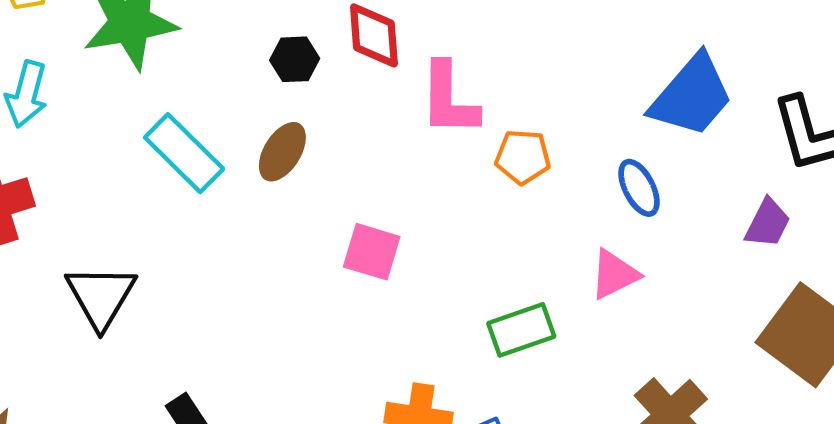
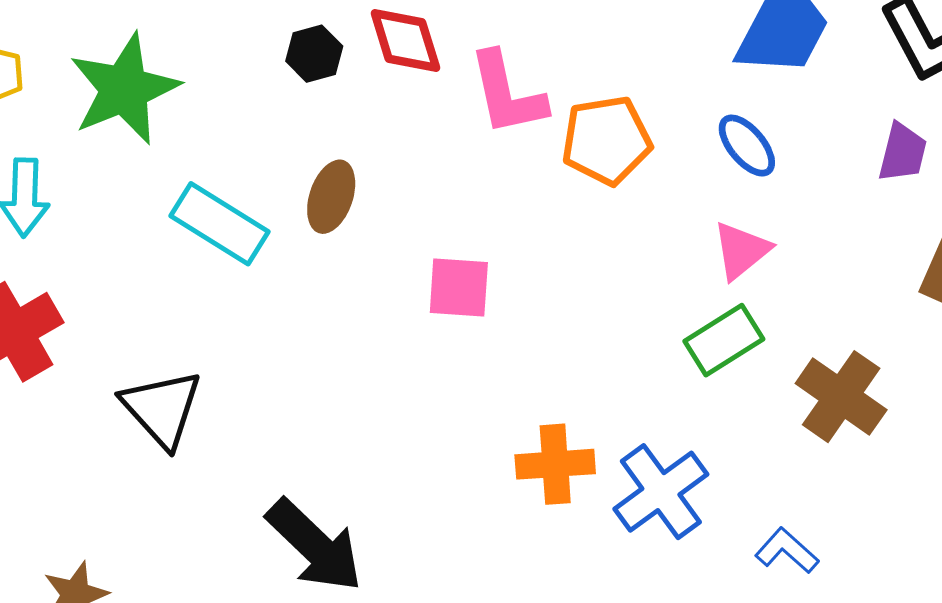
black hexagon: (295, 59) -> (314, 54), moved
orange pentagon: (523, 157) -> (607, 140), size x1.4
green rectangle: (521, 330) -> (724, 340), moved

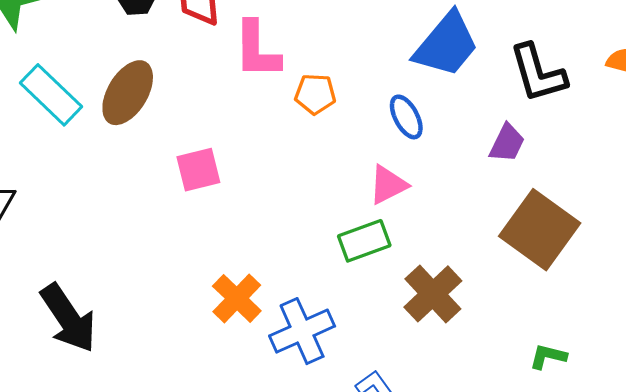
orange pentagon: (607, 140) -> (315, 94), size x0.7
brown ellipse: (331, 197) -> (128, 93), size x1.4
pink square: (459, 287) -> (198, 170), turned -30
orange cross: (555, 464) -> (237, 298), turned 36

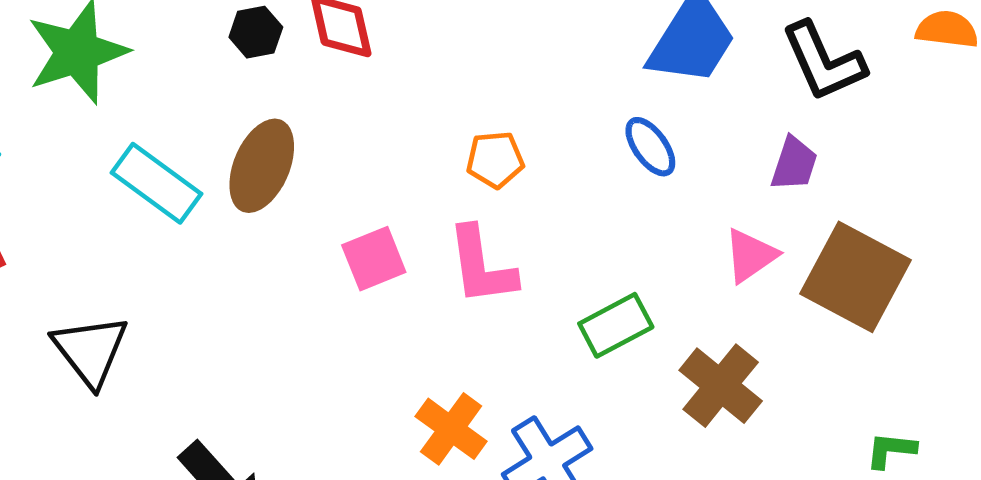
pink L-shape: (257, 50) -> (481, 266), moved
orange pentagon: (315, 94) -> (495, 160), moved
pink triangle: (388, 185) -> (750, 255), moved

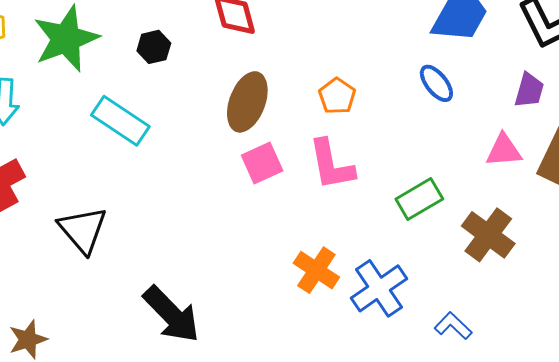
black hexagon: (256, 32) -> (154, 47), moved
orange pentagon: (495, 160) -> (337, 96), turned -30
brown ellipse: (262, 166) -> (247, 102), moved
pink triangle: (750, 255) -> (504, 150), turned 33

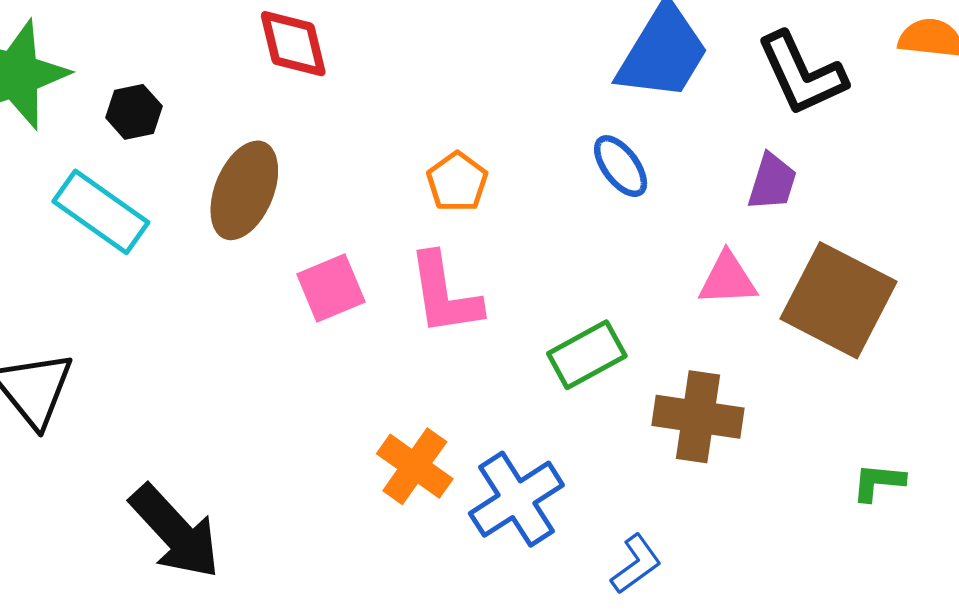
black hexagon: (154, 47) -> (134, 112), moved
brown ellipse: (247, 102) -> (244, 190), moved
brown cross: (488, 235) -> (698, 417), turned -30
blue L-shape: (453, 326) -> (636, 564), turned 99

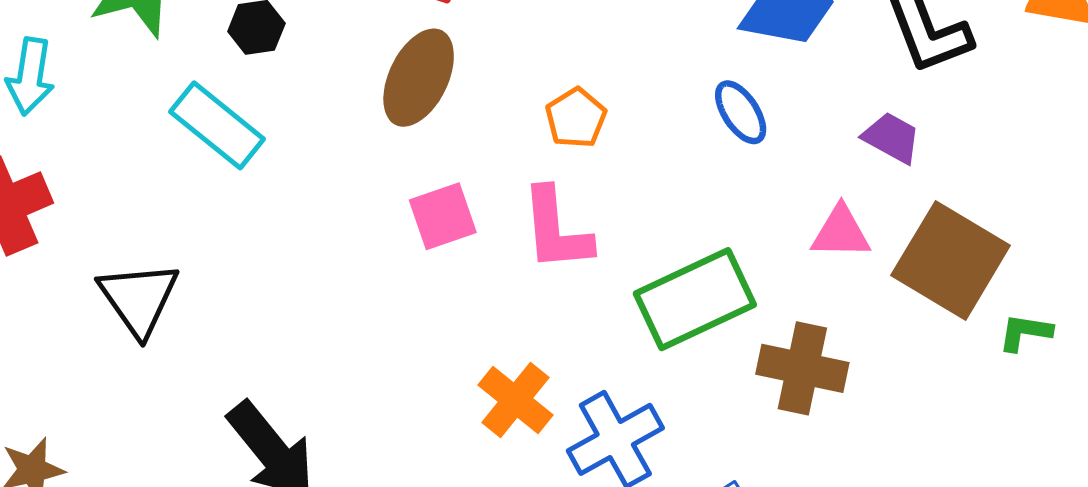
purple trapezoid: (772, 182) -> (892, 138), turned -82
brown ellipse: (244, 190) -> (419, 78), moved
green rectangle: (587, 355) -> (695, 299), size x1.5
green L-shape: (878, 482) -> (1025, 332), moved

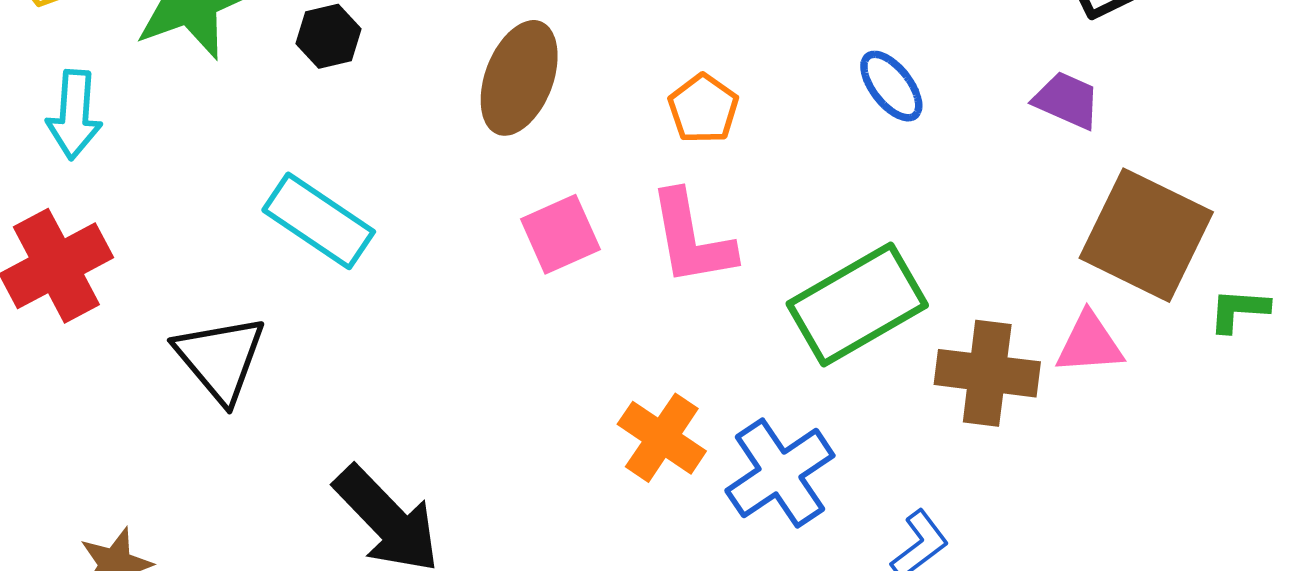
cyan rectangle: (217, 125) -> (319, 221), moved
pink triangle: (841, 232) -> (1089, 343), moved

